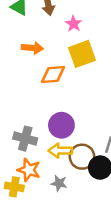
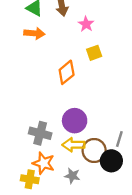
orange arrow: (32, 48) -> (34, 33), moved
yellow square: (82, 54) -> (94, 53), size x0.6
orange diamond: (53, 74) -> (67, 72), turned -35

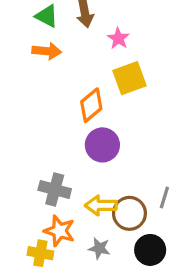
yellow square: (94, 53) -> (129, 78), size x1.5
purple circle: (75, 121) -> (102, 145), moved
black circle: (111, 161) -> (150, 250), moved

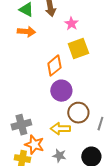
gray cross: (55, 189) -> (21, 125), moved, turned -30
brown circle: (129, 213) -> (78, 113), moved

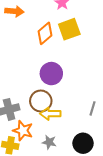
orange diamond: (54, 66) -> (45, 33), moved
brown circle: (78, 113) -> (41, 101), moved

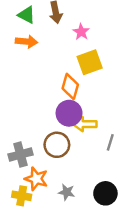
orange diamond: (45, 33) -> (70, 87), moved, turned -35
gray line: (93, 108) -> (110, 142), moved
yellow arrow: (50, 114) -> (85, 124), moved

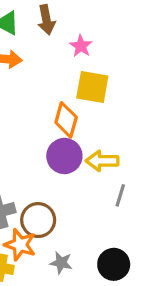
yellow square: (90, 62) -> (92, 87), turned 30
yellow arrow: (85, 124) -> (102, 161), moved
brown circle: (57, 145) -> (38, 220), moved

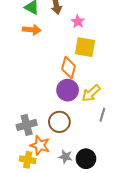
yellow arrow: (102, 161) -> (91, 93), turned -42
brown circle: (38, 220) -> (59, 122), moved
black circle: (114, 264) -> (86, 159), moved

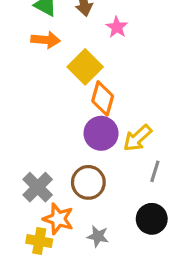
yellow square: (85, 47) -> (85, 67), moved, turned 35
gray cross: (27, 125) -> (38, 187), turned -30
black circle: (86, 159) -> (152, 219), moved

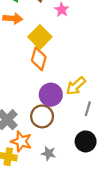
orange diamond: (103, 98) -> (39, 59), moved
purple circle: (101, 133) -> (51, 95), moved

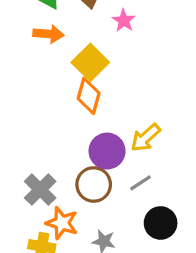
gray line: (88, 109) -> (140, 183), moved, turned 40

